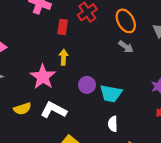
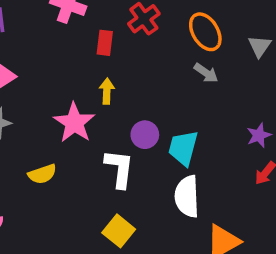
cyan trapezoid: (111, 94) -> (183, 148), turned 95
white L-shape: (54, 110) -> (119, 169), moved, turned 70
white semicircle: (113, 124) -> (187, 196), size x1.6

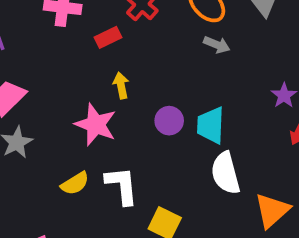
red rectangle: (105, 43) -> (108, 37), turned 70
white L-shape: (119, 169) -> (122, 185), moved

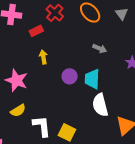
gray arrow: (217, 45) -> (100, 48), moved
pink star: (96, 125) -> (17, 80), moved
white L-shape: (122, 185) -> (42, 126), moved

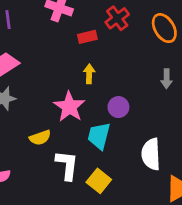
gray arrow: (100, 48) -> (167, 79), turned 56
cyan trapezoid: (92, 79) -> (99, 136), moved
pink star: (17, 80) -> (69, 107), moved

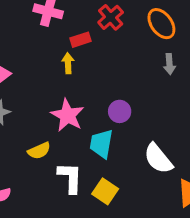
yellow arrow: (89, 74) -> (68, 63), moved
gray arrow: (167, 79) -> (169, 64), moved
white semicircle: (151, 154) -> (158, 159), turned -32

